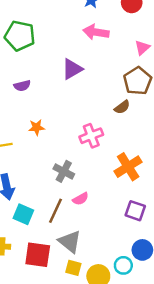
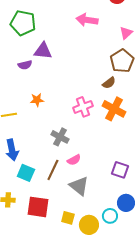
purple triangle: (72, 69) -> (43, 51), moved, turned 36
orange cross: (128, 167) -> (114, 109), moved, turned -30
gray triangle: (70, 242) -> (79, 186), moved

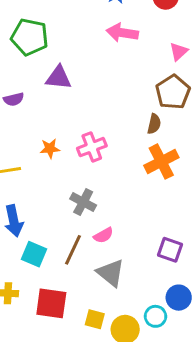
purple semicircle: (25, 65) -> (14, 99), moved
brown semicircle: (109, 83) -> (154, 124), turned -40
pink cross: (83, 107) -> (92, 147), moved
orange cross: (114, 109) -> (161, 162), turned 35

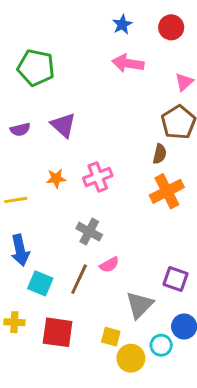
purple triangle: (59, 78) -> (63, 125), moved, turned 36
gray triangle: (111, 273) -> (140, 305), moved, turned 36
yellow square: (95, 319) -> (111, 337), moved

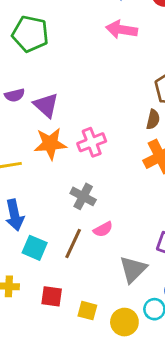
purple triangle: (63, 125) -> (46, 105), moved
orange star: (56, 178) -> (50, 144), size x1.6
red square: (58, 332) -> (52, 296), size x0.7
yellow square: (111, 337) -> (87, 311), moved

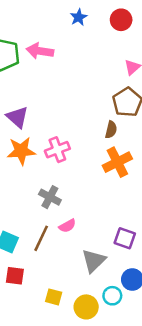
pink arrow: (122, 30) -> (40, 51), moved
red square: (52, 296) -> (15, 276), moved

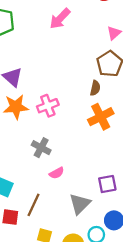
pink arrow: (40, 51) -> (60, 19), moved, turned -55
brown line: (41, 238) -> (33, 205), moved
purple square: (125, 238) -> (107, 184), turned -30

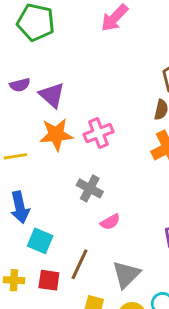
gray triangle: (80, 204) -> (126, 274), moved

